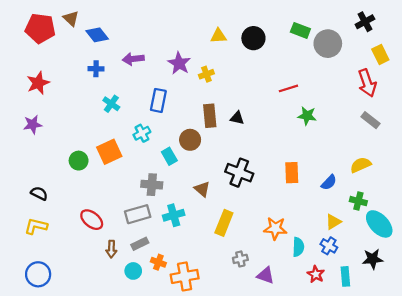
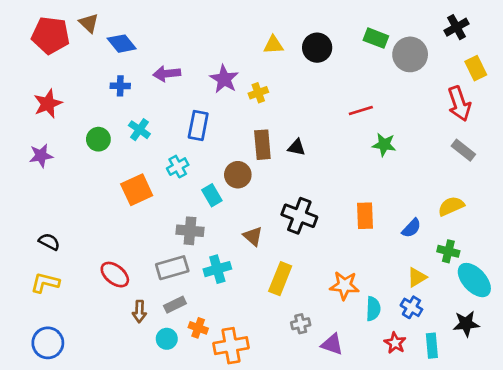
green circle: (79, 161) -> (98, 139), moved

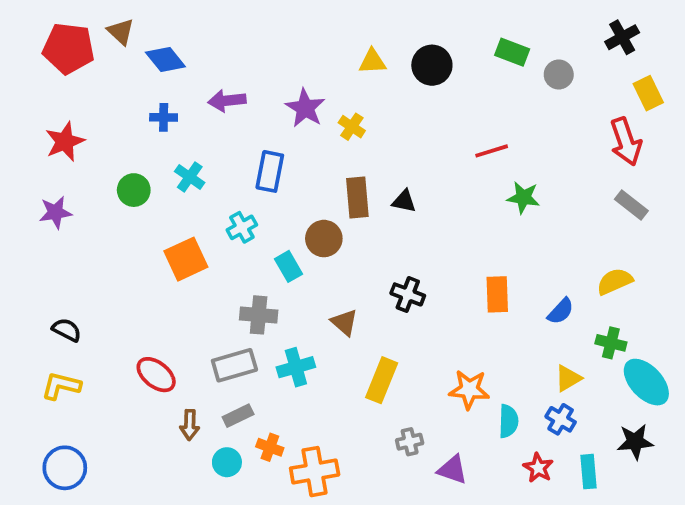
gray circle: (410, 54) -> (559, 74), size x0.6
yellow cross: (258, 93) -> (352, 127), turned -36
black cross: (299, 216) -> (408, 294), size x0.7

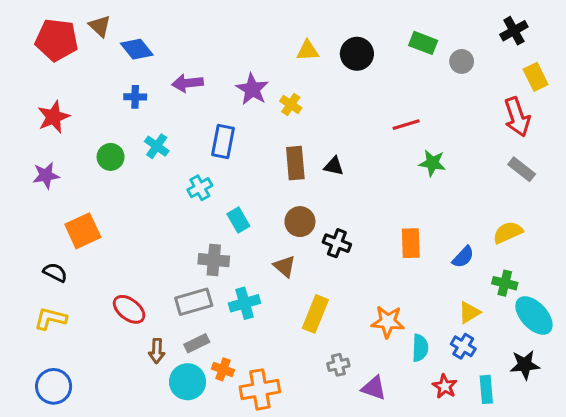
brown circle: (324, 239) -> (300, 222), moved
orange square: (186, 259) -> (83, 231), moved
cyan circle: (227, 462) -> (188, 382), size x1.5

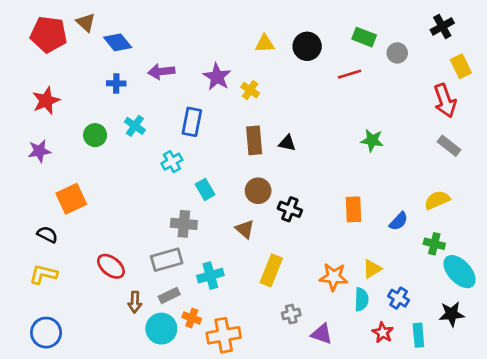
red line: (406, 125) -> (350, 74), moved
cyan cross: (245, 303) -> (210, 276), moved
yellow triangle: (469, 312) -> (372, 269), moved

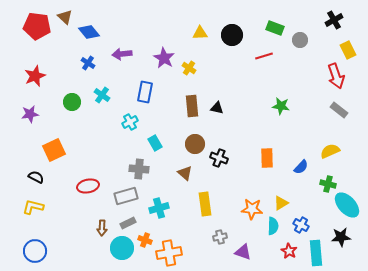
blue cross: (116, 83) -> (88, 63), turned 32
red ellipse: (111, 266) -> (88, 186), moved, turned -50
yellow rectangle: (271, 270) -> (205, 204), turned -30
cyan rectangle: (418, 335) -> (316, 253), size x1.4

